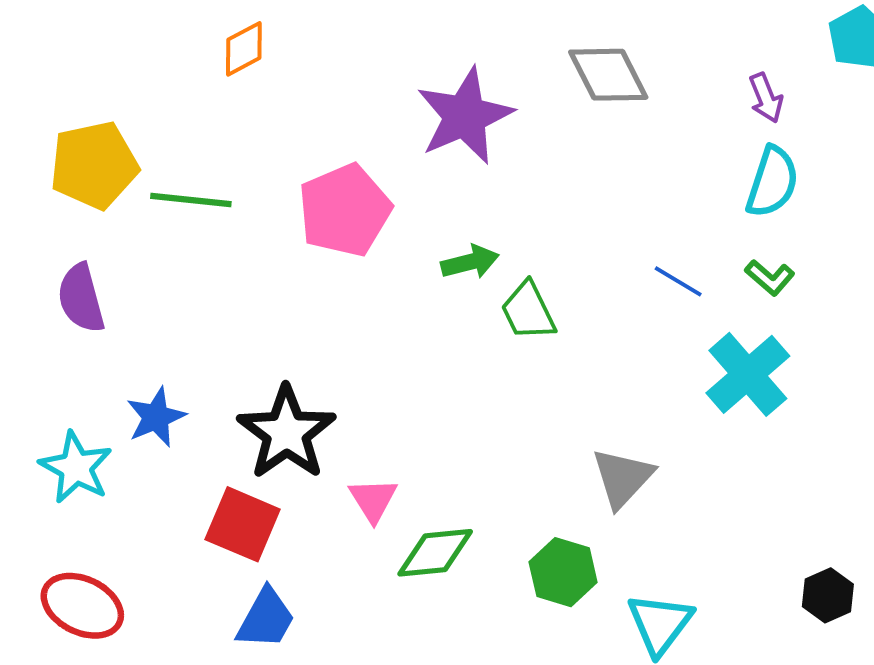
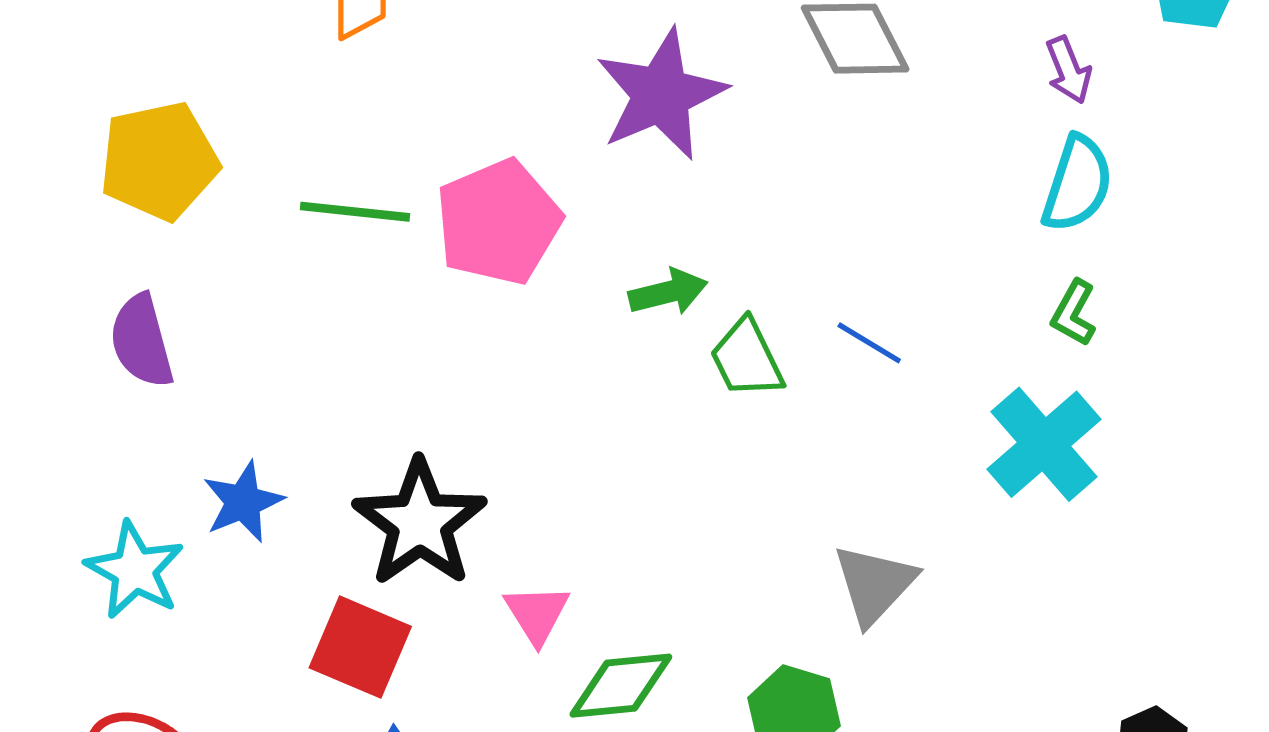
green line: (191, 200) -> (355, 212), moved
green L-shape: (770, 278) -> (1074, 313), turned 78
blue line: (678, 281) -> (869, 343), moved

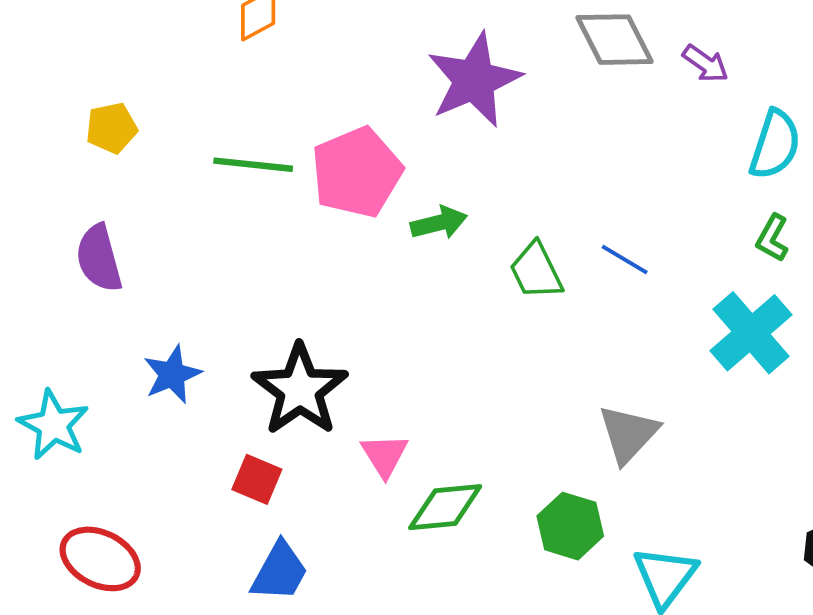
purple arrow: (1069, 70) -> (705, 64), moved, turned -33
yellow pentagon: (159, 161) -> (112, 128), size x0.6
green arrow: (668, 292) -> (439, 223), moved
cyan star: (135, 570) -> (53, 425), moved
red square: (360, 647) -> (257, 479), size x0.7

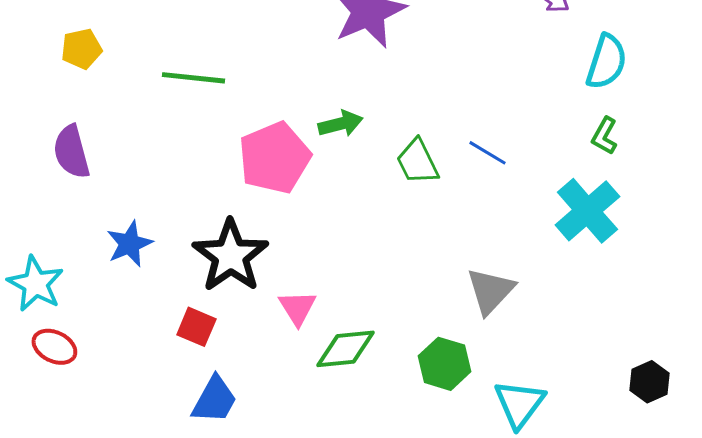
pink pentagon: (357, 172) -> (274, 158), moved
red ellipse: (100, 559) -> (54, 347), moved, size x0.7

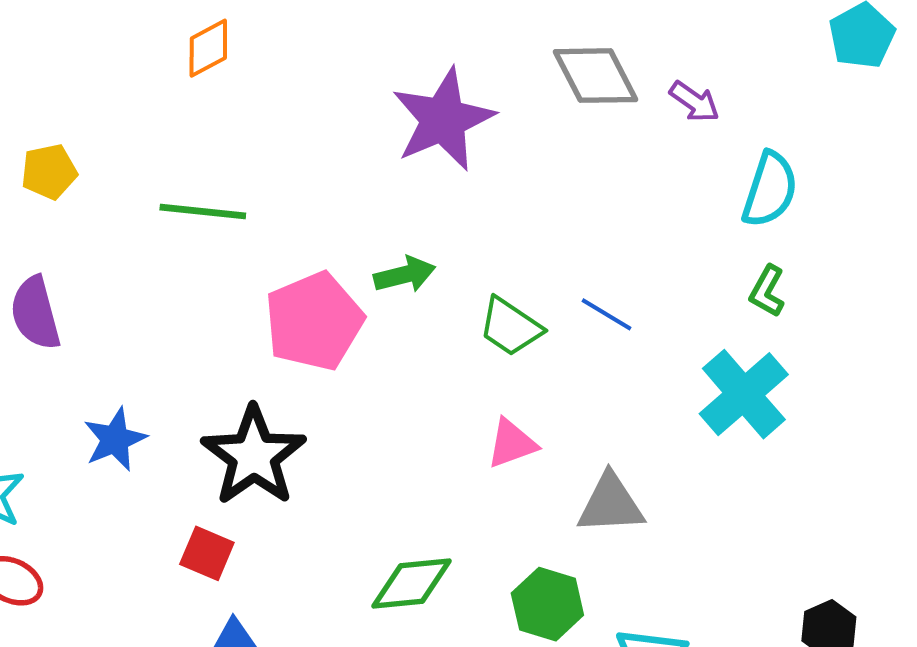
green trapezoid: (417, 162) -> (510, 327), turned -30
gray triangle: (490, 291) -> (611, 504), turned 44
pink triangle: (297, 308) -> (512, 444), moved, turned 42

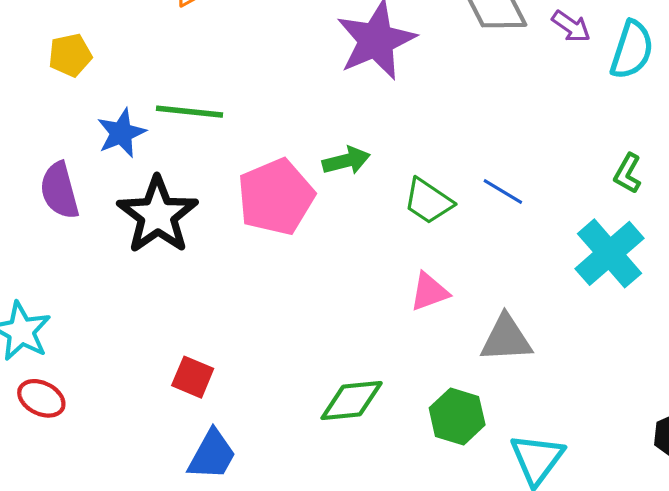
yellow pentagon: (49, 172) -> (70, 55), moved
cyan semicircle: (770, 190) -> (632, 50), moved
blue star: (115, 439) -> (121, 133), moved
black star: (254, 456) -> (158, 215), moved

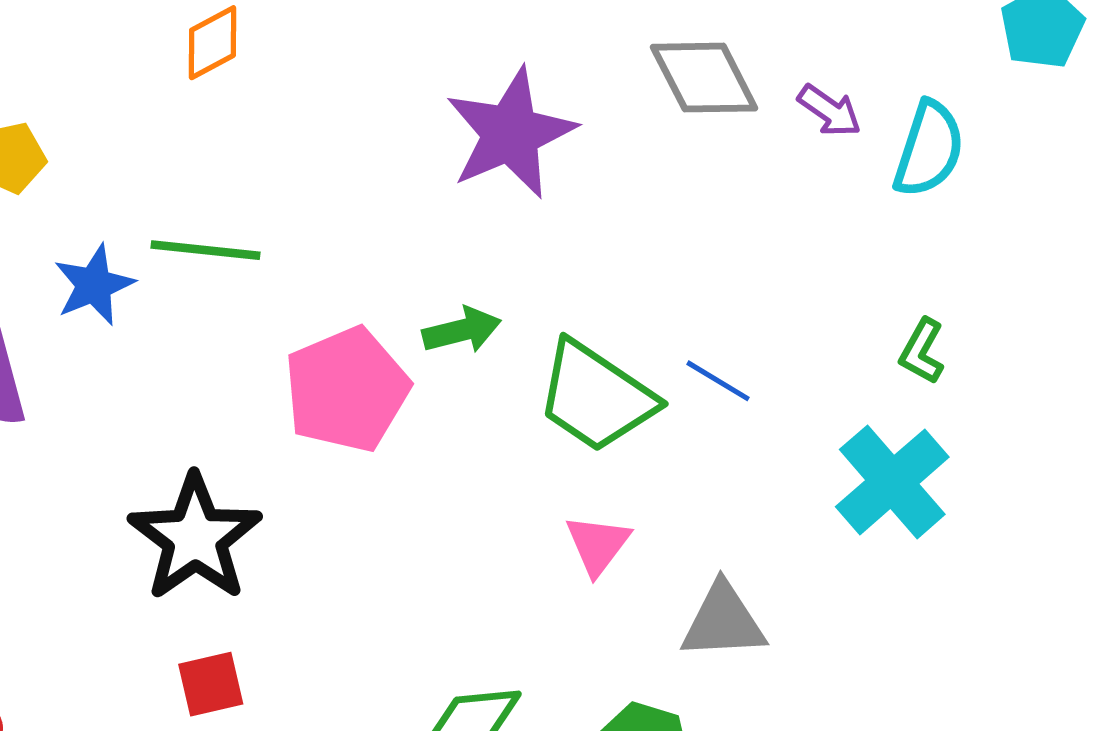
green trapezoid: (428, 201) -> (596, 397), size x1.5
black star: (158, 215) -> (195, 538), moved
pink triangle: (429, 292) -> (598, 545), turned -33
red square: (193, 377) -> (211, 684), turned -36

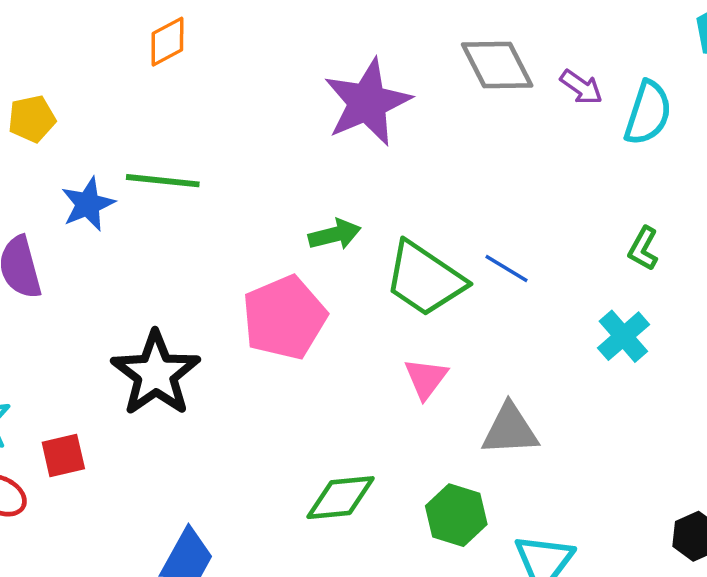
pink pentagon: (347, 390) -> (284, 318), moved
cyan cross: (892, 482) -> (623, 336), size x0.7
red square: (211, 684) -> (63, 455), moved

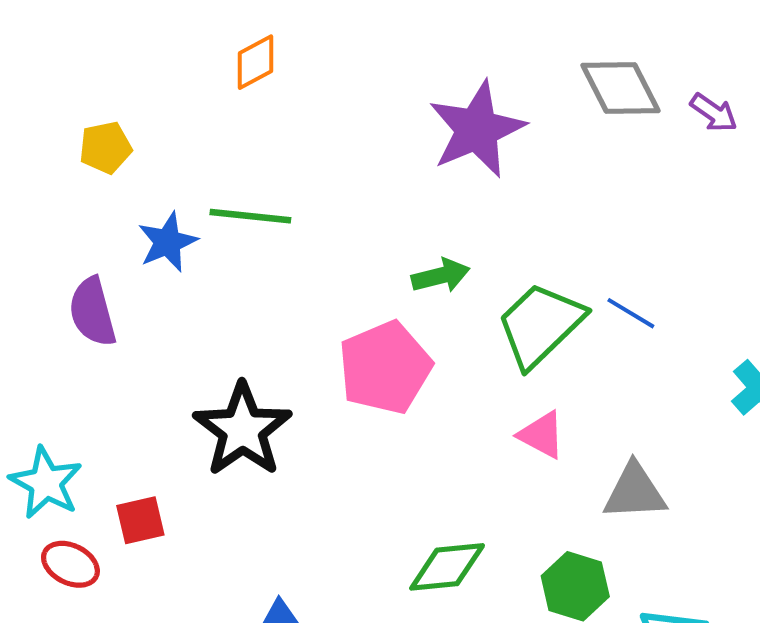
green trapezoid: (425, 279) -> (540, 325), turned 102
pink triangle: (426, 378) -> (542, 435), turned -39

